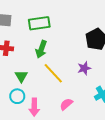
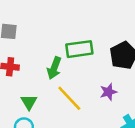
green rectangle: (39, 23) -> (79, 49), moved

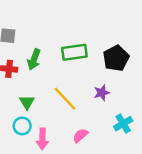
green arrow: (54, 68) -> (34, 59), moved

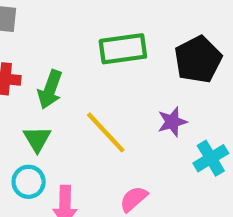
green arrow: (34, 59) -> (50, 90), moved
cyan cross: (123, 124) -> (211, 158), moved

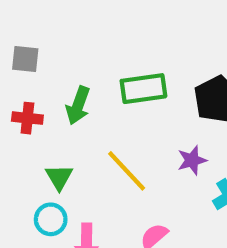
green arrow: (50, 90) -> (78, 105), moved

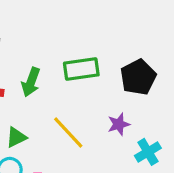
green triangle: (59, 177) -> (16, 137), turned 35

